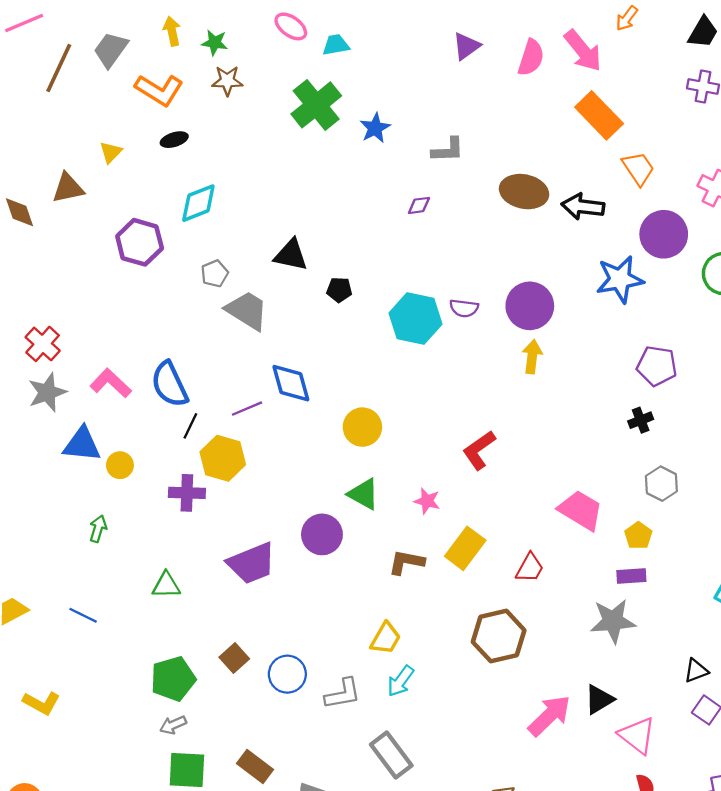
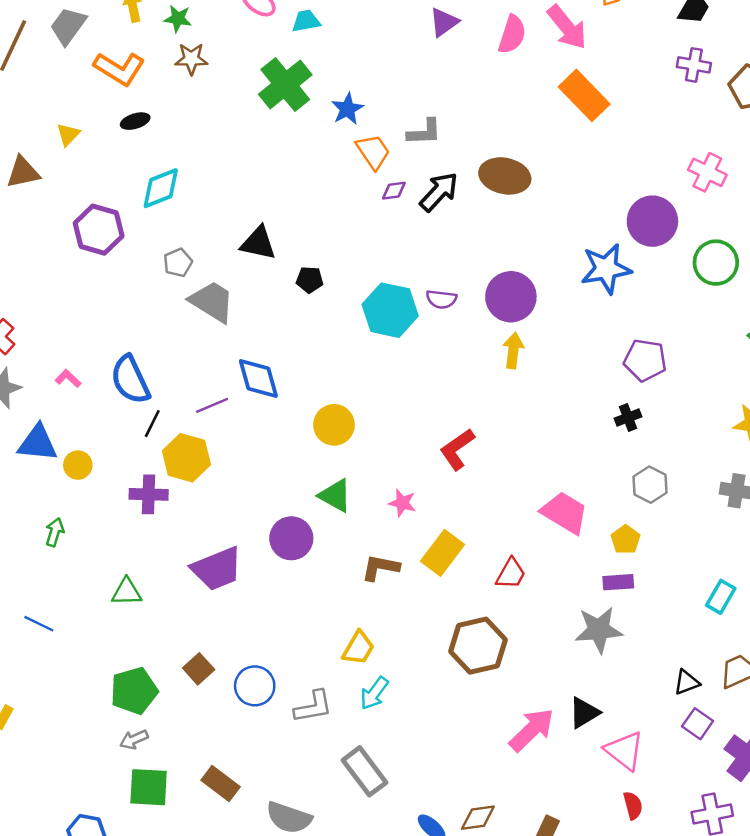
orange trapezoid: (638, 168) -> (373, 152), moved
black arrow: (583, 207) -> (439, 192), moved, turned 126
pink L-shape: (111, 383) -> (68, 378), size x0.6

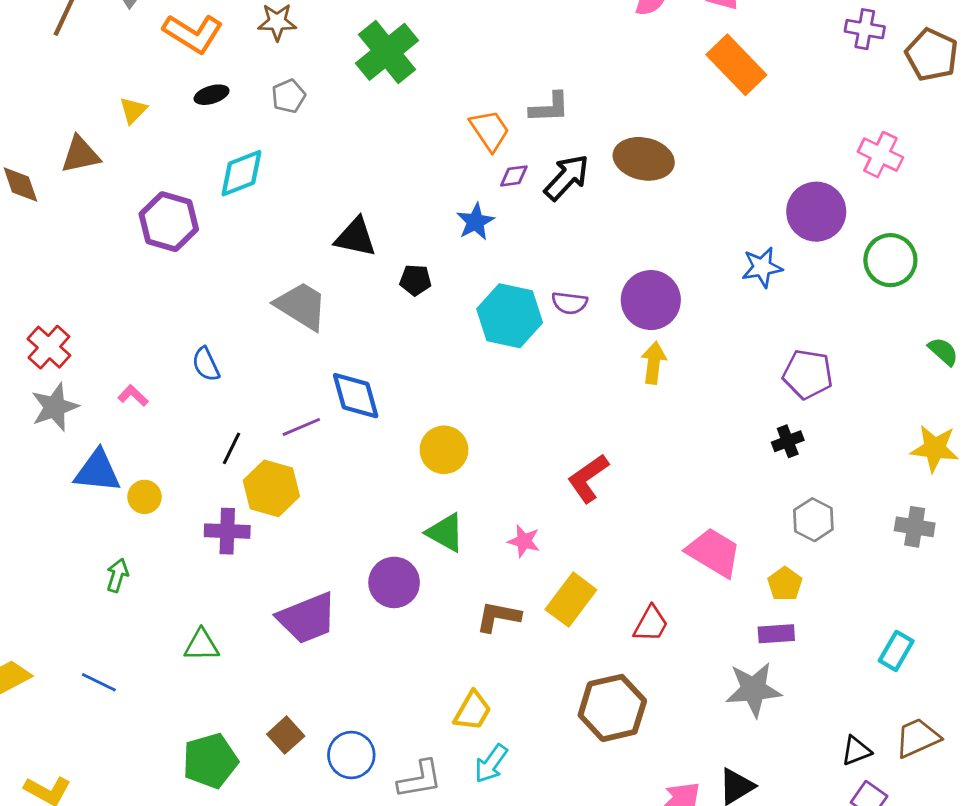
blue star: (347, 109) -> (475, 222), moved
gray pentagon: (178, 263) -> (289, 96), moved
blue star: (606, 269) -> (762, 267), size x0.7
blue semicircle: (130, 380) -> (206, 364), moved, size x0.6

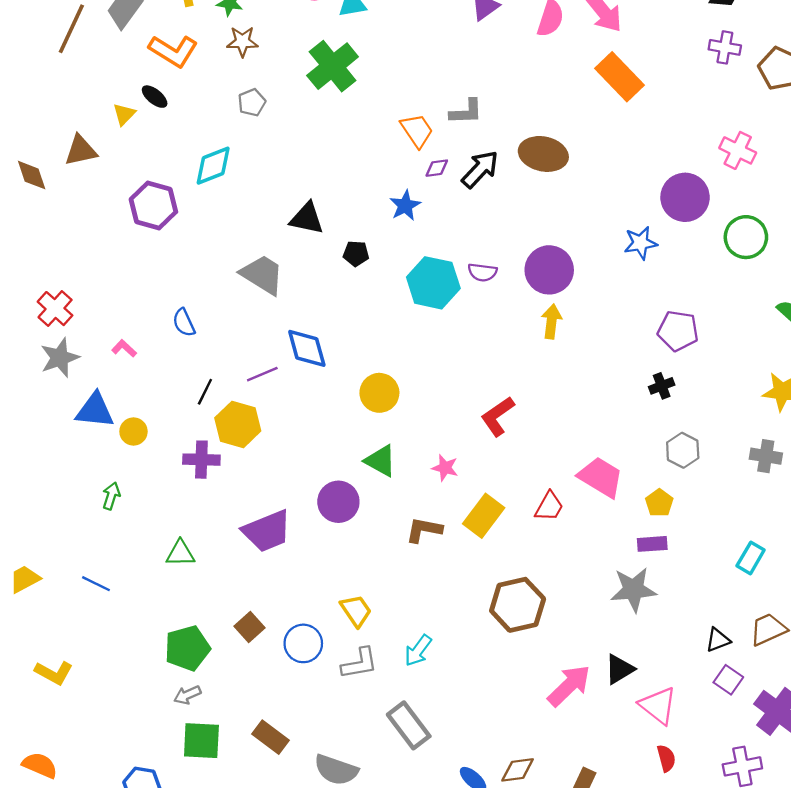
black ellipse: (212, 95) -> (155, 97), moved, turned 56
red trapezoid: (651, 624) -> (549, 506), moved
yellow trapezoid: (473, 711) -> (356, 611), moved, turned -64

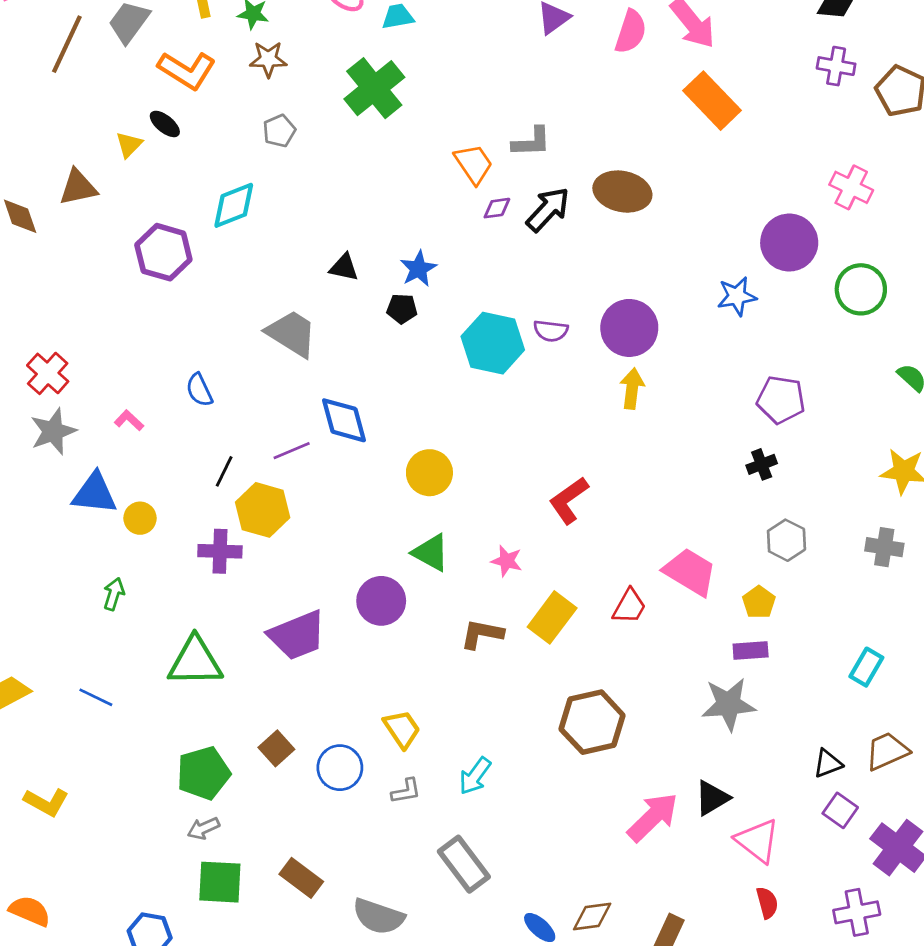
blue star: (405, 205) -> (418, 269), moved
black triangle: (307, 218) -> (344, 267), size x0.7
green triangle: (180, 553) -> (195, 662), size x1.6
gray L-shape: (359, 663) -> (406, 791), size x0.7

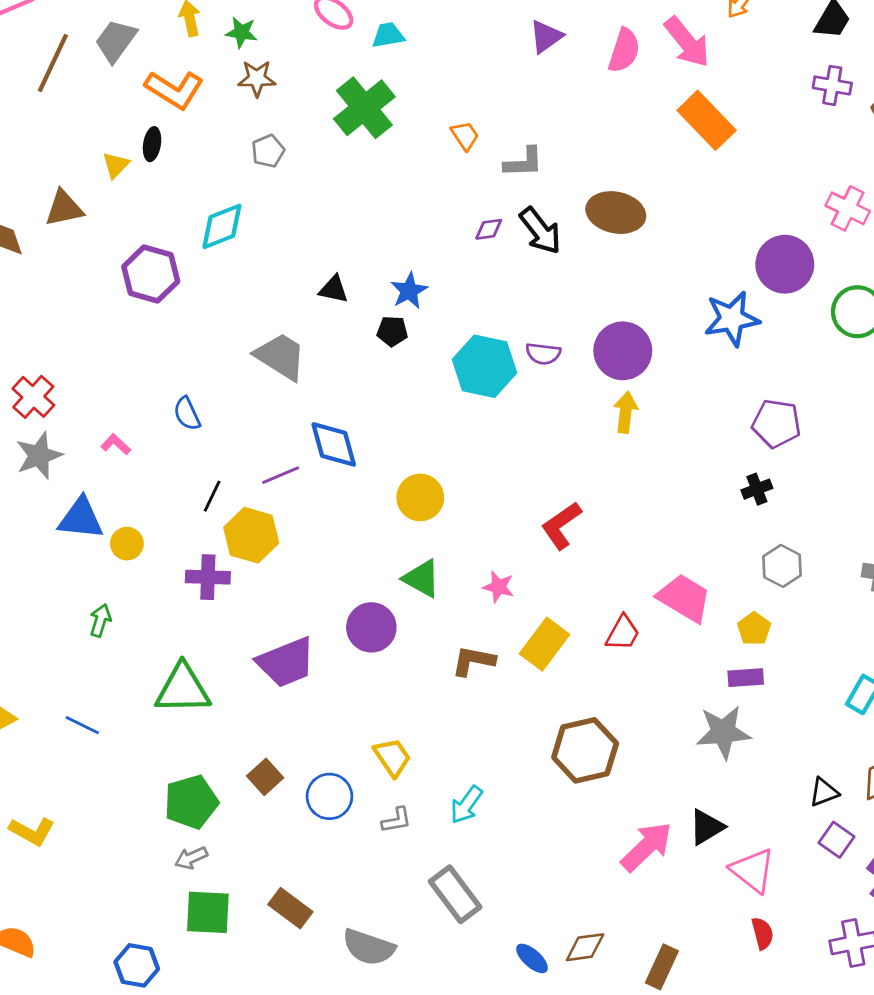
black ellipse: (165, 124) -> (152, 144), turned 60
orange trapezoid: (474, 164) -> (465, 136), moved, size x0.7
black arrow: (548, 209) -> (540, 231), turned 99
blue star: (737, 296) -> (732, 319), size x1.4

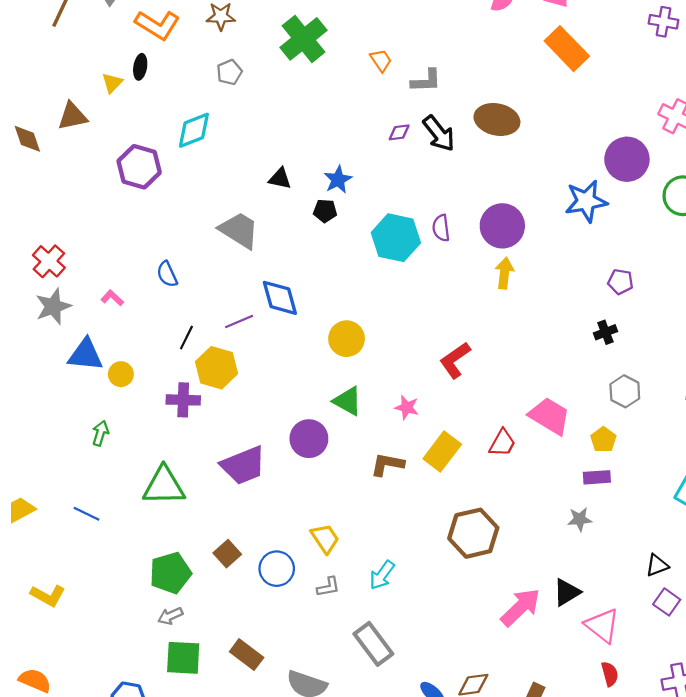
purple semicircle: (543, 354) -> (441, 228), turned 76
purple pentagon: (776, 423) -> (621, 282), size x0.7
gray star: (723, 732) -> (580, 519), size x0.6

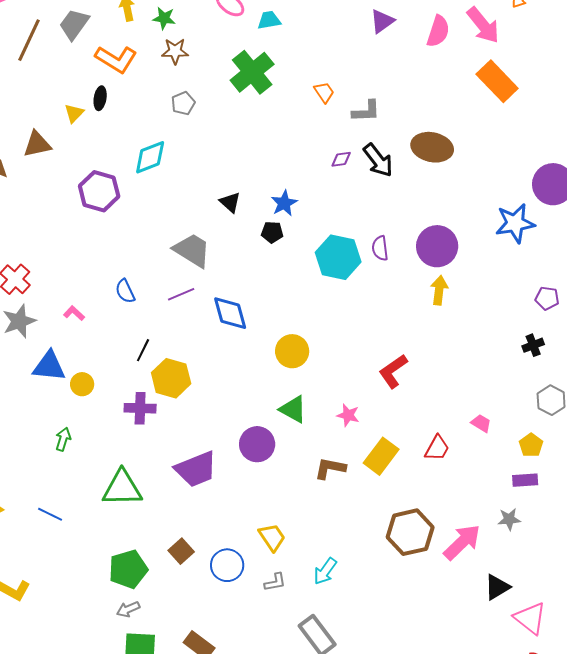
black triangle: (280, 179) -> (230, 202), turned 30
purple line: (239, 321) -> (181, 294), moved
pink trapezoid: (550, 416) -> (481, 423), size x0.5
pink arrow: (521, 607) -> (462, 542), moved

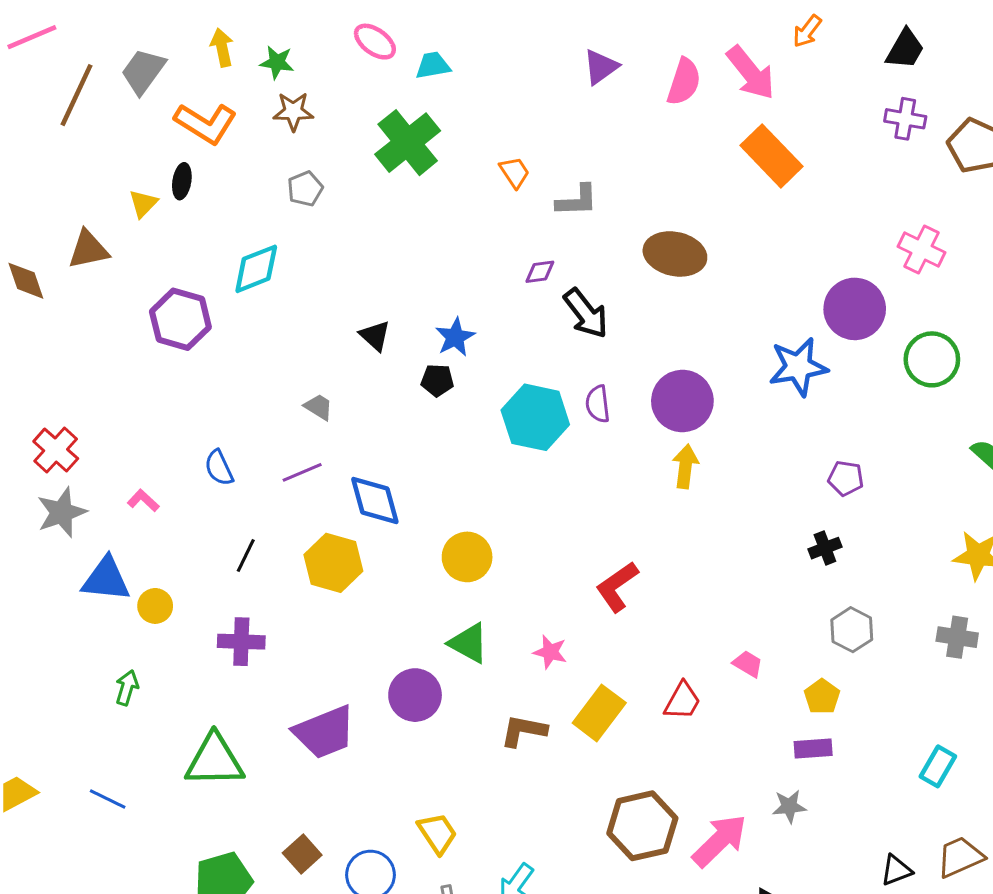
black arrow: (378, 160) -> (586, 313), moved
gray trapezoid: (192, 250) -> (319, 407), size x0.5
yellow hexagon: (171, 378) -> (333, 563), moved

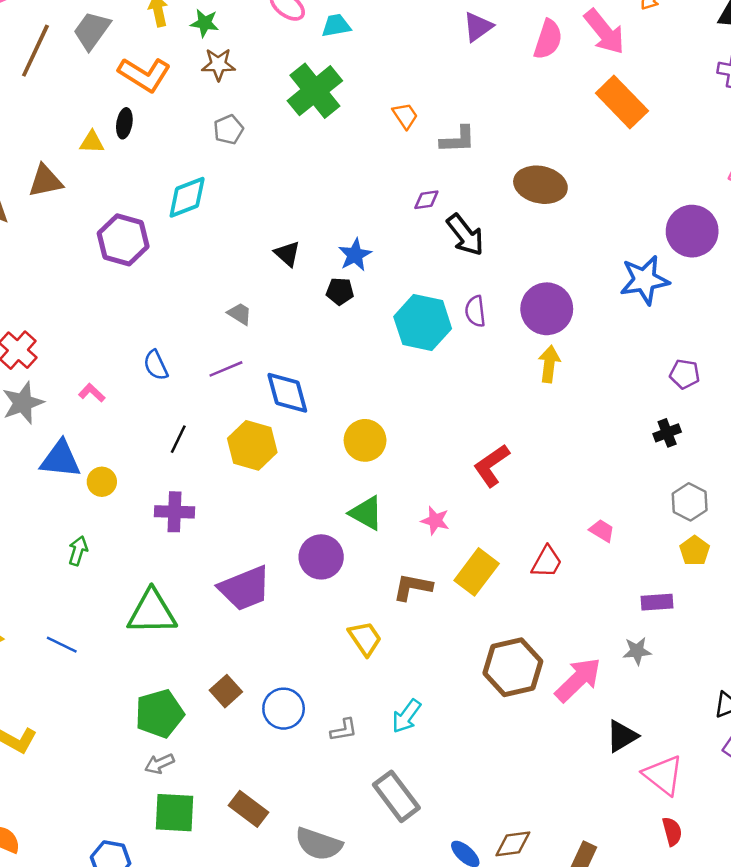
yellow triangle: (143, 203) -> (92, 142), turned 48
yellow pentagon: (822, 697) -> (695, 551), moved
yellow trapezoid: (437, 833) -> (365, 638), moved

